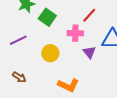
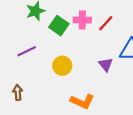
pink cross: (75, 33) -> (82, 20), moved
brown arrow: (19, 77) -> (18, 92), moved, turned -128

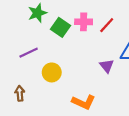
yellow circle: (62, 66) -> (52, 72), moved

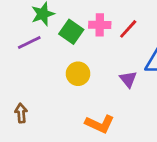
purple line: (29, 53) -> (29, 43), moved
yellow circle: (52, 72) -> (78, 74), moved

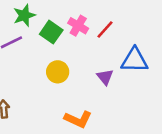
pink cross: (100, 25) -> (78, 26), turned 30

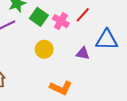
pink cross: (78, 26) -> (61, 21), moved
purple triangle: (105, 77) -> (83, 53), turned -40

